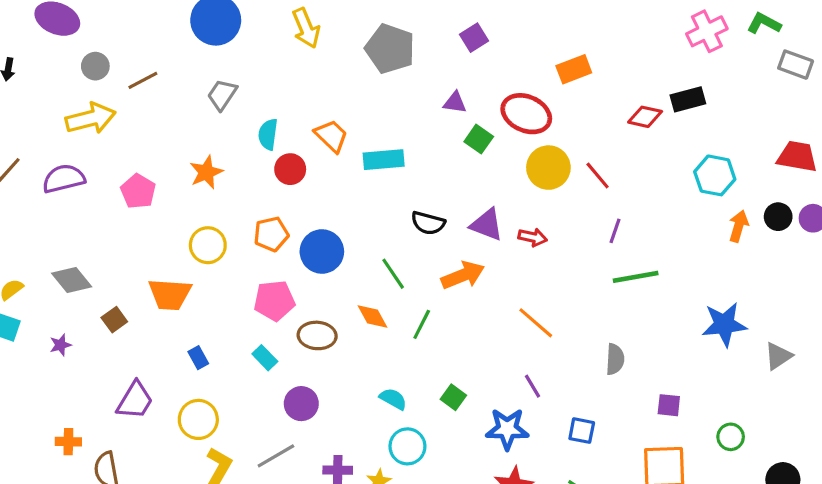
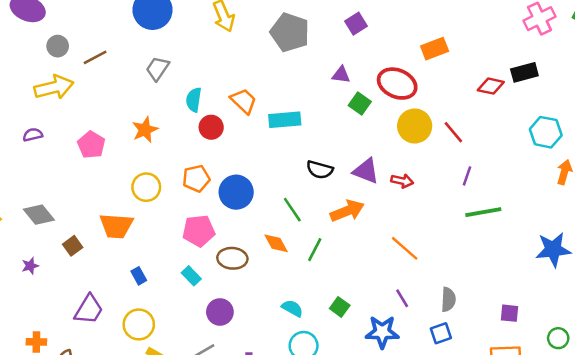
purple semicircle: (64, 179) -> (33, 135), size x0.6
gray semicircle: (615, 359) -> (448, 299), moved
blue square: (582, 431) -> (441, 333), turned -30

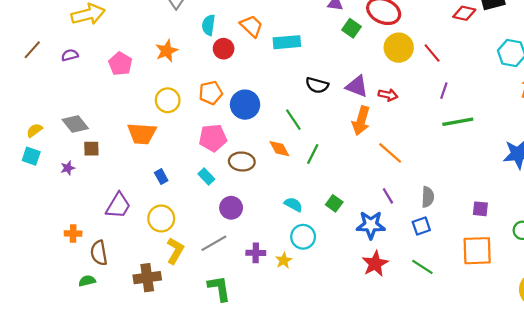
orange arrow: (347, 211) -> (361, 121), moved, turned 128
brown square: (73, 246) -> (91, 149), moved, turned 35

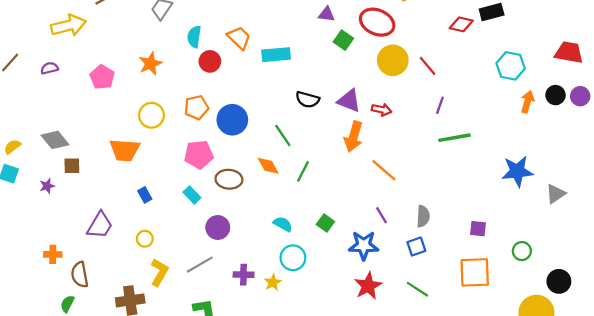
yellow circle: (161, 218) -> (145, 239), size x0.6
green semicircle: (87, 281) -> (67, 304), turned -49

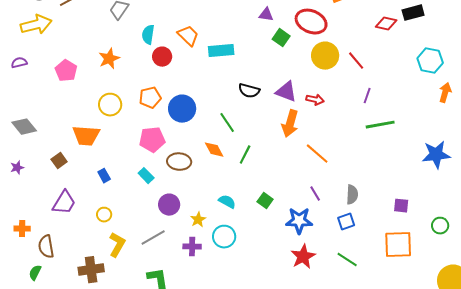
brown square: (72, 166) -> (59, 161), moved, turned -35
cyan circle: (293, 258) -> (224, 237), moved
yellow star: (273, 282) -> (198, 220), moved

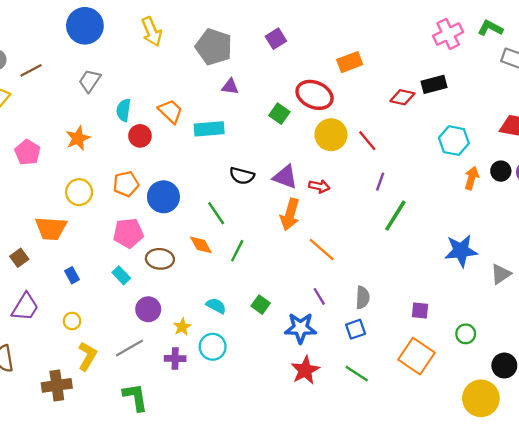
purple triangle: (266, 15) -> (230, 87), moved
green line: (380, 125) -> (395, 216), turned -48
orange square: (398, 245) -> (416, 356), turned 36

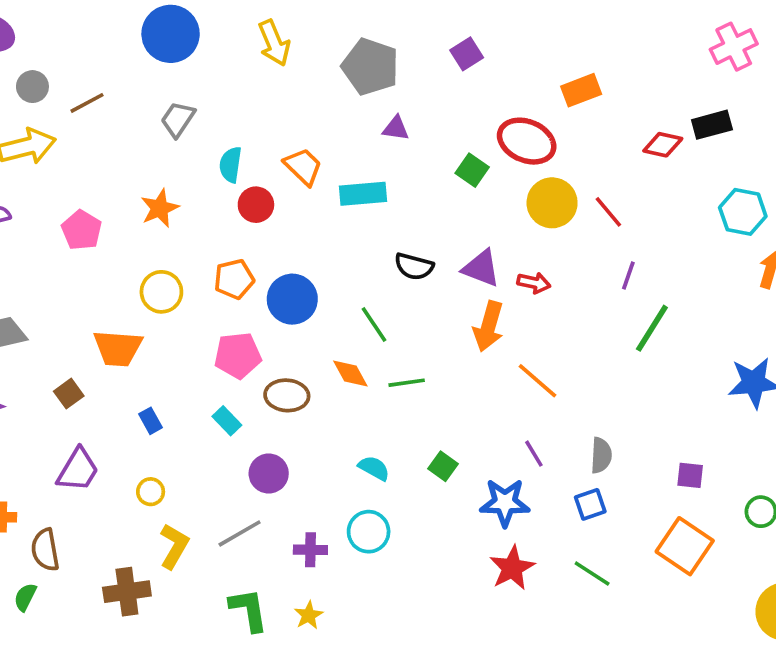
green line: (237, 251) -> (407, 383), turned 55
yellow star: (182, 327) -> (309, 615), moved

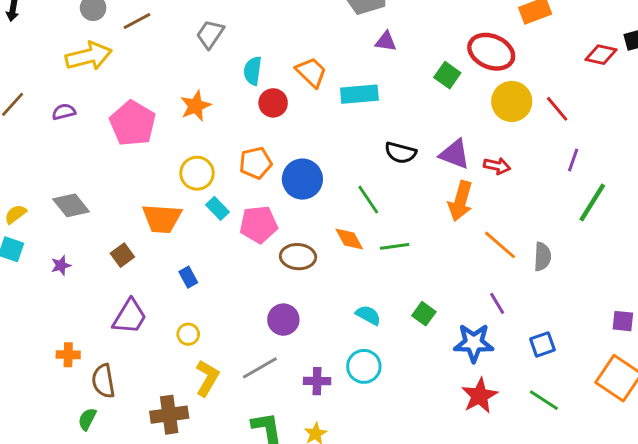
pink pentagon: (82, 230) -> (133, 123), size x1.4
cyan rectangle: (227, 421) -> (217, 208), moved
gray semicircle: (601, 455) -> (542, 257), moved

